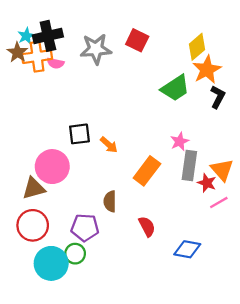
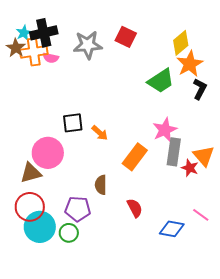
pink star: (180, 142) -> (165, 130), size x1.4
pink line: (219, 202) -> (201, 215), moved, turned 66
cyan circle: (51, 263) -> (40, 227), moved

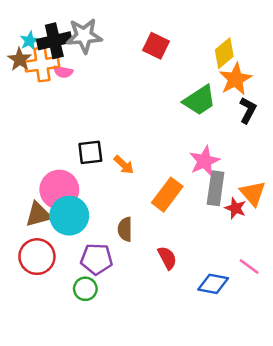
gray star: (88, 45) -> (84, 36), moved
cyan circle: (40, 227) -> (69, 216), moved

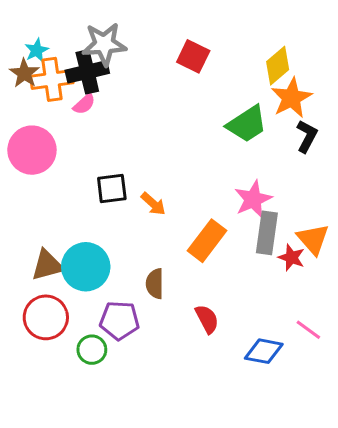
black cross: (54, 41) -> (87, 72), moved
pink semicircle: (63, 72) -> (84, 104), moved, turned -54
pink circle: (59, 190) -> (32, 150), moved
green circle: (85, 289) -> (92, 350), moved

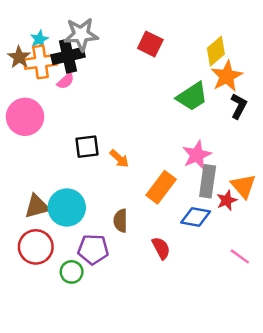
cyan star: (37, 50) -> (39, 39), moved
red star: (291, 258) -> (227, 200), turned 30
blue diamond: (264, 351) -> (196, 217), moved

